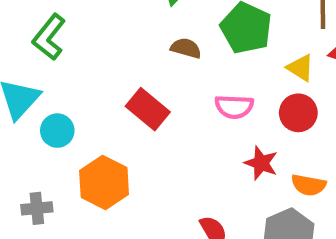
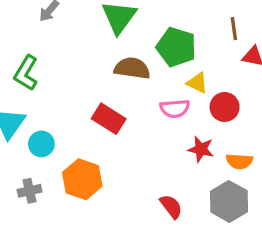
brown semicircle: (186, 48) -> (132, 68), size x1.5
yellow triangle: (300, 68) -> (197, 83), moved
gray cross: (37, 208) -> (30, 191), moved

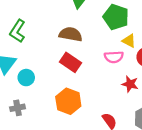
brown semicircle: (132, 68) -> (71, 34), moved
orange hexagon: (82, 179) -> (68, 101), moved

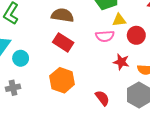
yellow triangle: (129, 41) -> (119, 20), turned -32

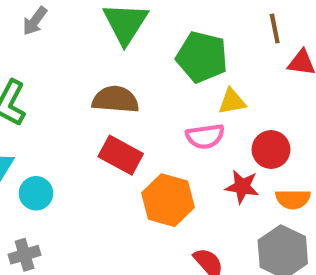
red circle: (136, 35) -> (271, 150), moved
orange hexagon: (62, 80) -> (168, 200), moved

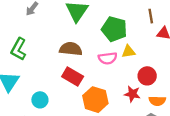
pink semicircle: (205, 136) -> (108, 58), moved
cyan circle: (36, 193) -> (40, 100), moved

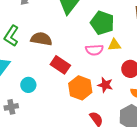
brown semicircle: (71, 49) -> (41, 39), moved
red star: (132, 94) -> (105, 85), moved

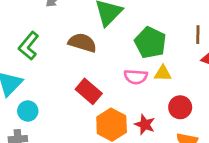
brown semicircle: (41, 39) -> (82, 43), moved
cyan circle: (28, 85) -> (28, 111), moved

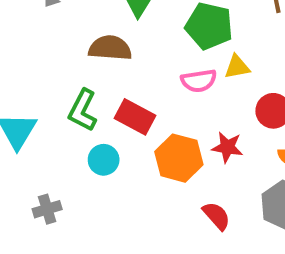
green L-shape: (29, 46) -> (83, 110), moved
cyan circle: (28, 111) -> (104, 160), moved

